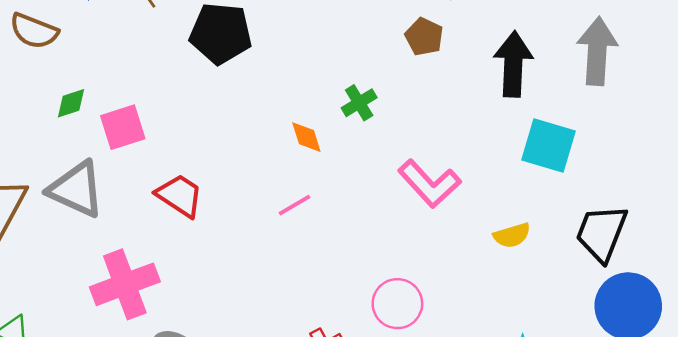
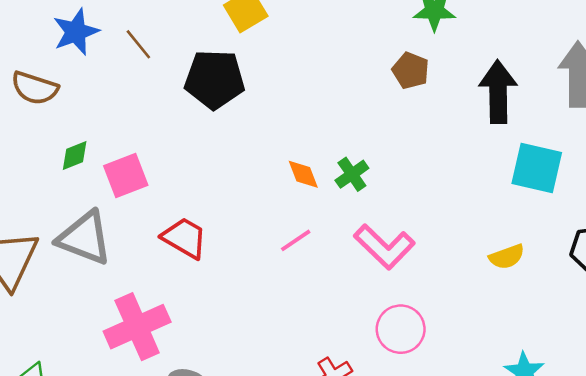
green cross: (359, 103) -> (352, 174), moved
pink L-shape: (429, 184) -> (384, 247), moved

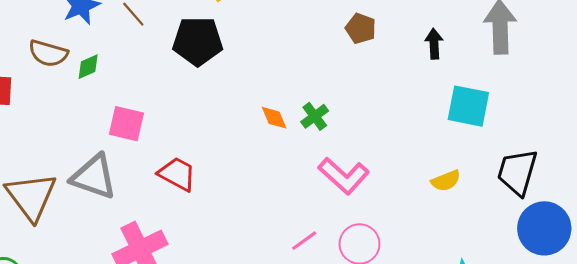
black arrow: (498, 92) -> (434, 44), size x0.6
green diamond: (75, 156) -> (88, 67), moved
pink square: (126, 175) -> (126, 124), turned 36
pink line: (296, 240) -> (304, 241), moved

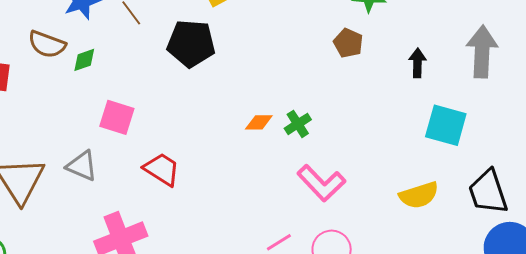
orange diamond: (274, 118) -> (259, 122), turned -72
black trapezoid: (517, 172) -> (488, 192), turned -39
gray triangle: (94, 177) -> (82, 166), size x0.7
yellow semicircle: (446, 181) -> (419, 195), size x1.4

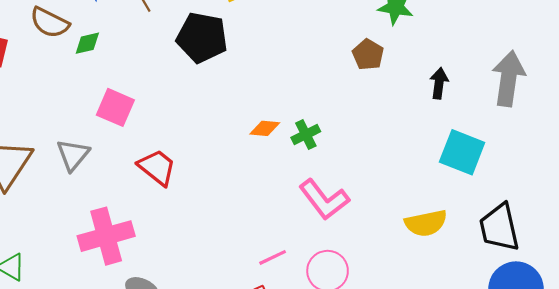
gray triangle: (82, 166) -> (73, 155), turned 40

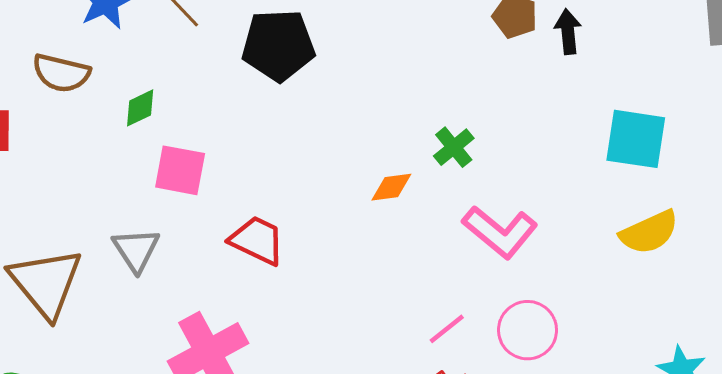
green diamond: (87, 43) -> (140, 108), moved
black arrow: (439, 83) -> (568, 32), moved
orange diamond: (265, 128) -> (391, 187), moved
cyan square: (462, 152) -> (636, 139), moved

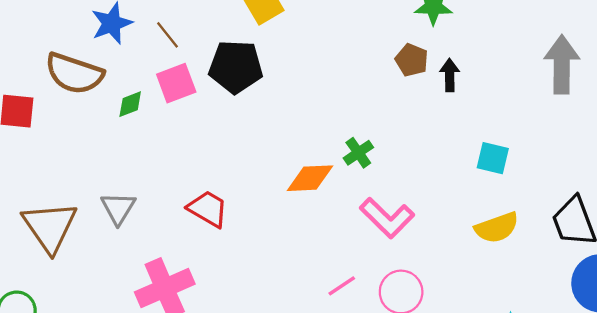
brown semicircle: (61, 73) -> (74, 73), size x1.4
cyan square: (636, 139) -> (493, 158), size x0.7
pink square: (180, 170) -> (176, 83), moved, turned -36
orange diamond: (391, 187) -> (310, 178), size x1.5

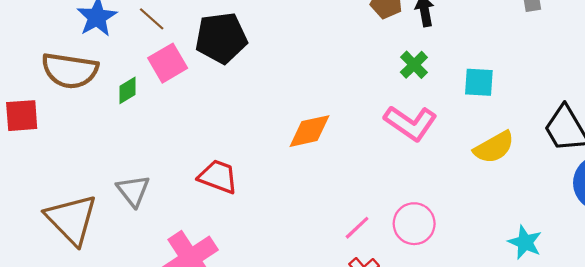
green cross: (358, 153) -> (414, 65), moved
pink L-shape: (387, 218) -> (411, 123), moved

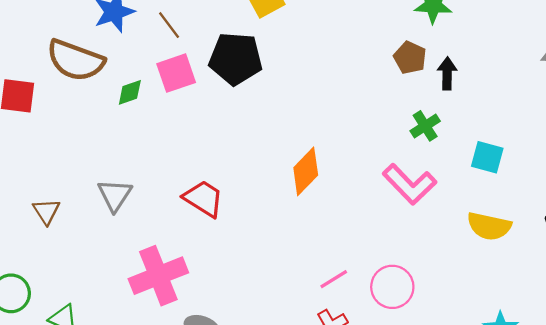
orange diamond: (310, 131) -> (306, 171), turned -45
yellow semicircle: (494, 147) -> (489, 226), turned 30
brown triangle: (72, 219) -> (46, 211), size x0.5

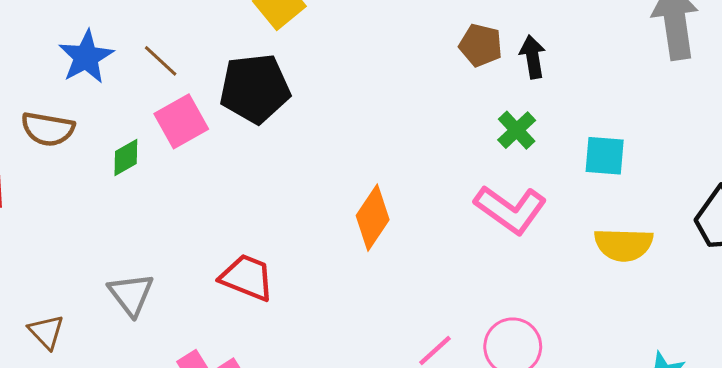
brown semicircle: (76, 60) -> (48, 129), size x0.7

